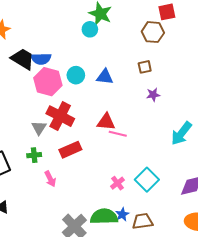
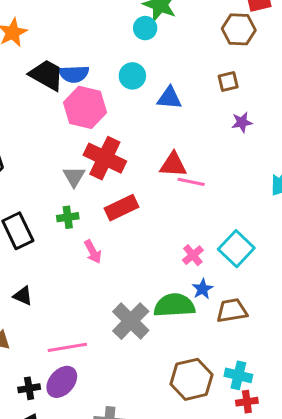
cyan circle: (76, 75) -> (132, 76), moved
blue star: (122, 214) -> (202, 289), moved

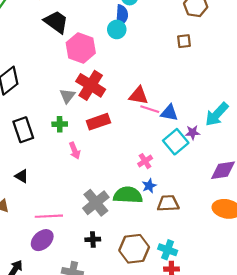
blue semicircle: (74, 74) -> (122, 15), moved, turned -90
blue triangle: (169, 98) -> (169, 113), moved
purple star: (242, 122) -> (193, 132), moved
cyan square: (236, 249) -> (176, 142), moved
black cross: (29, 388) -> (93, 239), moved

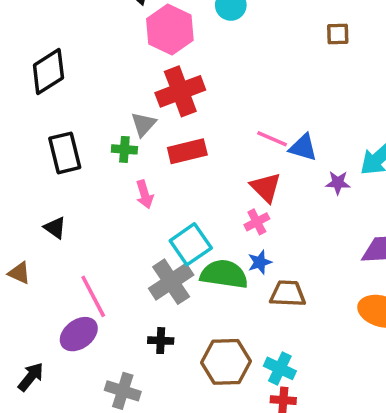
red cross: (91, 85) -> (180, 91), turned 32
gray triangle: (67, 96) -> (143, 124), moved
red triangle: (138, 96) -> (266, 187), moved, turned 30
cyan square: (176, 142) -> (191, 244), moved
pink line: (49, 216) -> (93, 296), turned 60

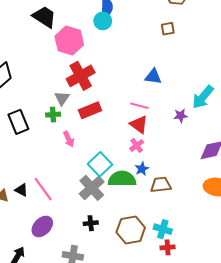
pink line: (272, 139) -> (139, 106), moved
blue triangle: (303, 147) -> (153, 77), moved
black triangle: (55, 228) -> (21, 190), moved
pink line: (93, 296) -> (43, 189), moved

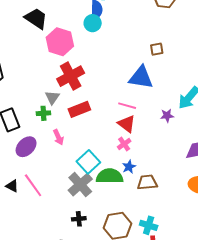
brown square: (168, 29) -> (157, 49), moved
blue triangle: (153, 77) -> (141, 77), size x1.5
purple ellipse: (42, 226) -> (26, 147), moved

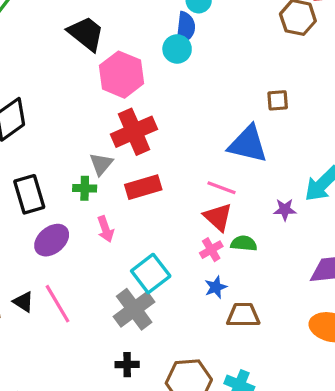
green semicircle: (110, 176) -> (244, 243), moved, size x0.6

